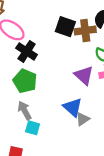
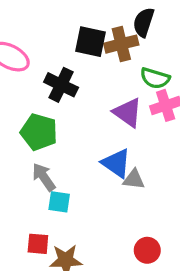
black cross: (27, 51) -> (61, 85), moved
gray triangle: (83, 119) -> (134, 179), turned 48

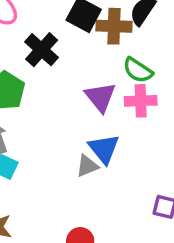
blue triangle: (116, 163) -> (104, 149), moved
gray triangle: (134, 179) -> (87, 166), turned -45

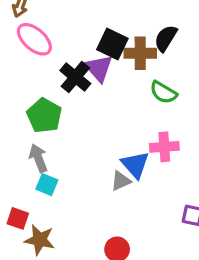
purple triangle: (100, 97) -> (99, 68), moved
pink cross: (141, 101) -> (164, 147), moved

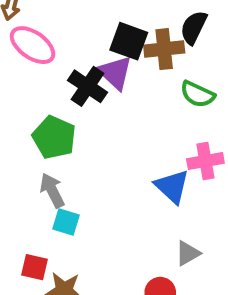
gray triangle: (121, 181) -> (188, 253), moved

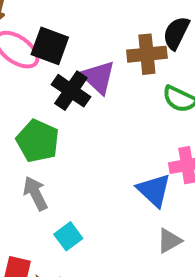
black square: (129, 41) -> (50, 46), moved
cyan square: (66, 222) -> (68, 236), moved, turned 36
gray triangle: (188, 253) -> (169, 241), moved

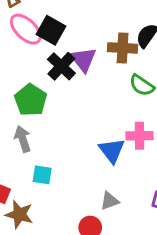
cyan square: (68, 236) -> (42, 175), turned 36
gray triangle: (169, 241) -> (109, 201), moved

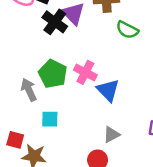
green pentagon: (31, 100) -> (53, 74), moved
pink cross: (140, 136) -> (85, 72), moved, turned 35

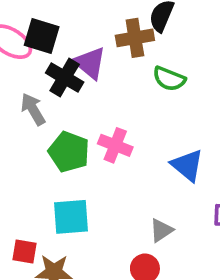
gray arrow: (29, 90) -> (33, 109), moved
blue triangle: (108, 90) -> (187, 165), moved
cyan square: (50, 119) -> (71, 217), size x1.5

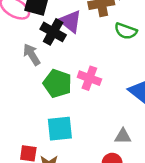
gray triangle: (161, 230) -> (123, 136), turned 36

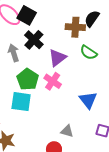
purple triangle: (70, 21) -> (57, 58), moved, turned 30
cyan square: (60, 129) -> (21, 102), moved

